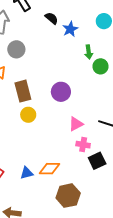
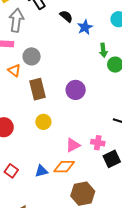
gray circle: (16, 49) -> (32, 56), moved
yellow circle: (28, 115) -> (43, 122), moved
pink triangle: (76, 124) -> (73, 145), moved

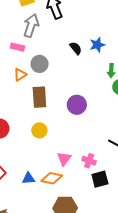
black semicircle: (66, 16) -> (76, 48), moved
orange triangle: (14, 70) -> (20, 75), turned 40
pink triangle: (73, 145) -> (64, 159), turned -35

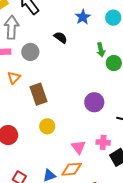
blue star: (97, 45) -> (83, 17), moved
gray circle: (40, 64) -> (30, 52), moved
purple circle: (77, 105) -> (94, 102), moved

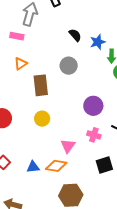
blue star: (83, 17) -> (98, 42), moved
gray circle: (30, 52) -> (69, 66), moved
pink cross: (103, 142) -> (94, 135), moved

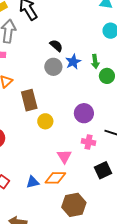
blue star: (98, 42) -> (73, 62), moved
gray circle: (69, 66) -> (53, 67), moved
yellow circle: (42, 119) -> (45, 121), moved

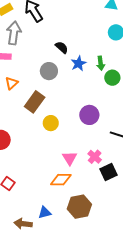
gray circle: (53, 67) -> (49, 71), moved
brown rectangle: (29, 100) -> (35, 102), turned 50
pink cross: (88, 142) -> (95, 157), moved, turned 32
blue triangle: (33, 182) -> (45, 213), moved

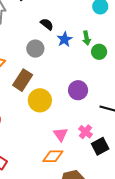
yellow circle: (51, 123) -> (40, 100), size x1.5

